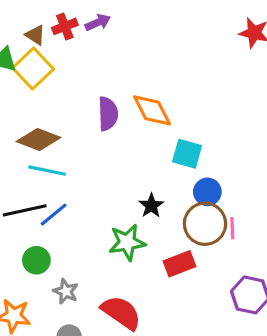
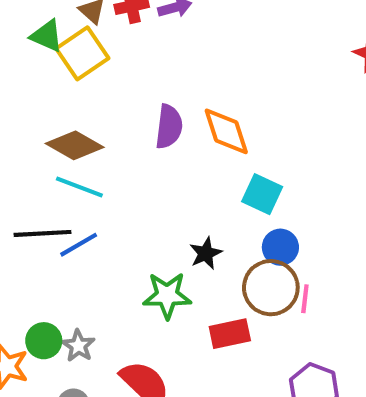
green circle: (36, 260) -> (44, 341), moved

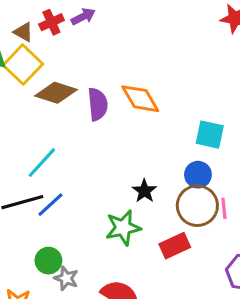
brown diamond: (75, 145) -> (56, 93), moved
cyan line: (79, 187) -> (42, 163), turned -56
cyan square: (262, 194) -> (210, 135), moved
green circle: (44, 341) -> (48, 261), moved

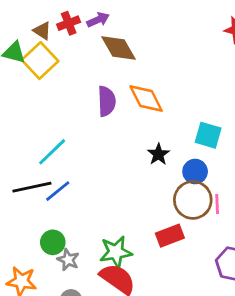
brown diamond: (56, 93) -> (118, 48), moved, turned 39
black star: (144, 191) -> (158, 154), moved
green star: (123, 228) -> (116, 252), moved

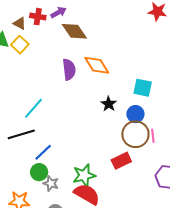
red cross: (69, 23) -> (38, 17), turned 35
yellow square: (40, 61) -> (20, 45), size x0.7
blue line: (58, 191) -> (43, 152), moved

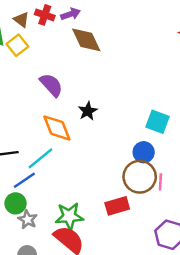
orange diamond: (97, 65) -> (57, 128), moved
purple semicircle: (69, 69) -> (51, 85), moved, turned -45
black star: (109, 104) -> (88, 111), moved
cyan line: (33, 108) -> (41, 158), moved

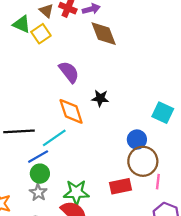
black star: (88, 111) -> (100, 98), turned 30
blue circle: (144, 152) -> (137, 139), moved
pink line: (160, 182) -> (158, 182), moved
green circle: (16, 203) -> (40, 174), moved

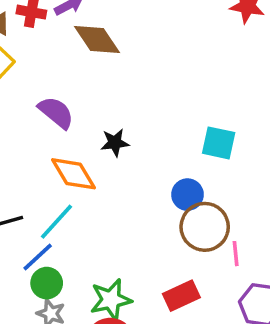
red rectangle: (121, 186) -> (181, 296), moved

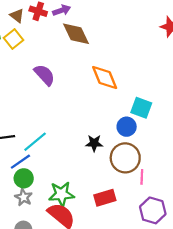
black star: (115, 143) -> (94, 143), moved
orange diamond: (74, 174) -> (105, 77), moved
blue circle: (188, 195) -> (127, 127), moved

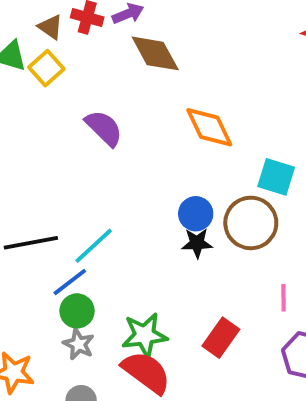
blue circle: (127, 127) -> (196, 214), moved
brown circle: (125, 158) -> (251, 223), moved
red rectangle: (105, 198) -> (221, 338), turned -35

